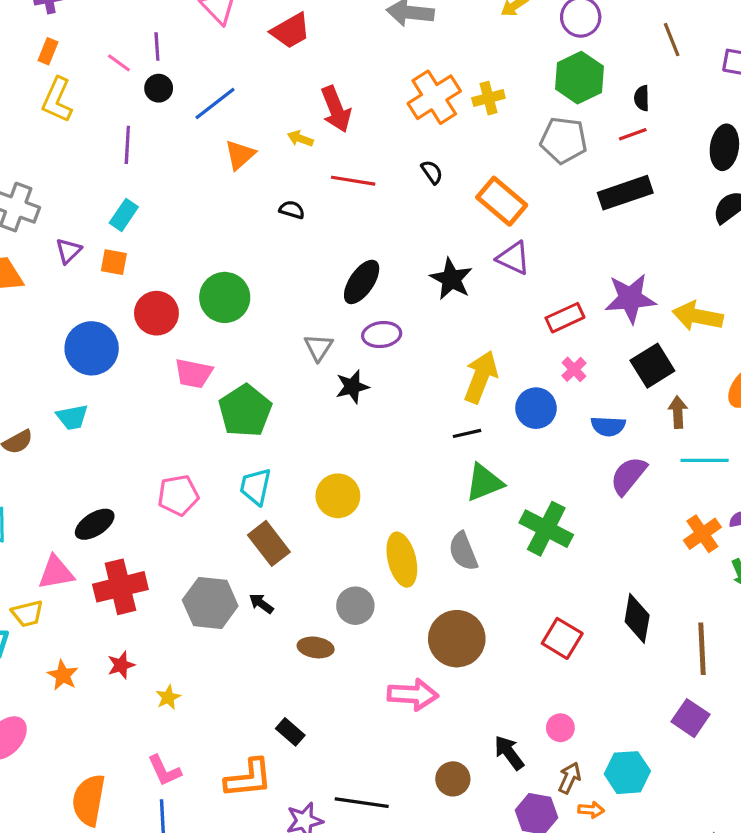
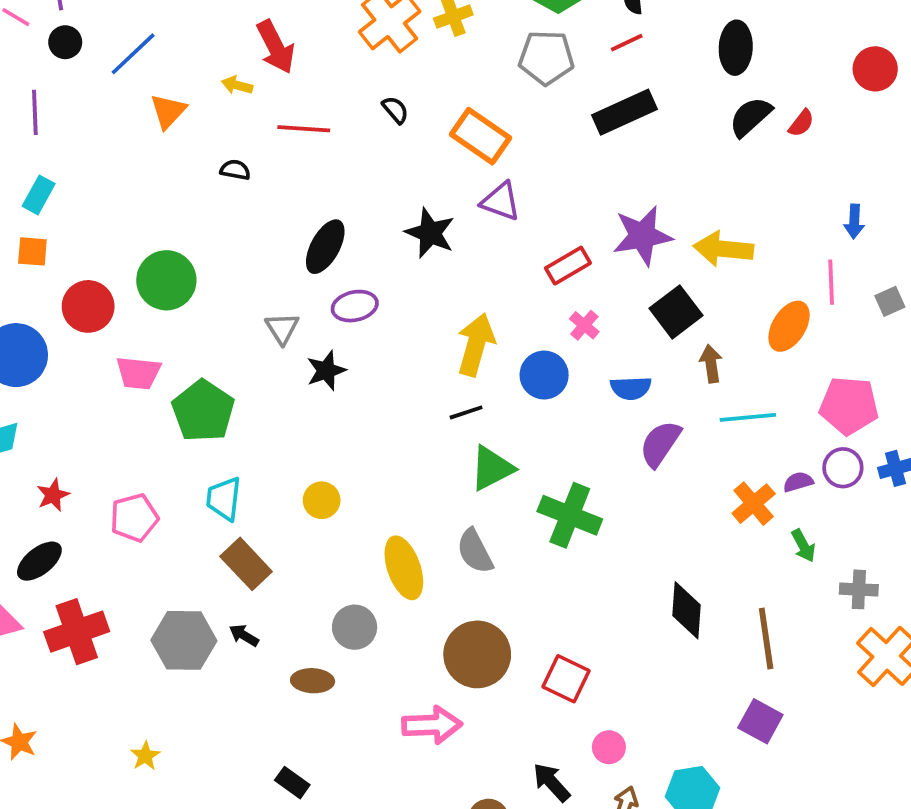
yellow circle: (338, 496) -> (322, 500), size x0.7
red square: (562, 638) -> (566, 679), moved
red star: (121, 665) -> (53, 495), moved

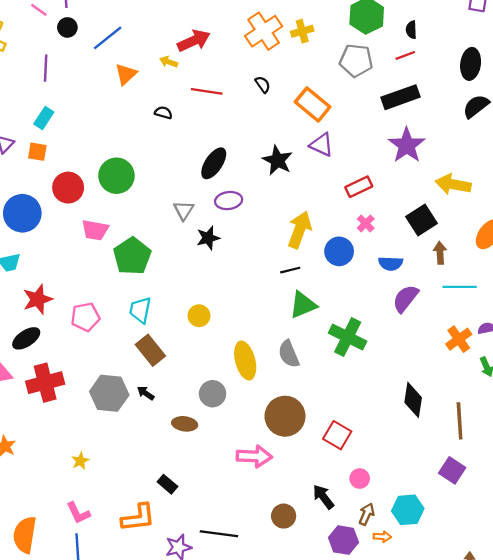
red arrow: (276, 47) -> (194, 41), turned -92
purple star: (642, 236) -> (407, 145), moved, turned -30
red star: (53, 495) -> (38, 299), size x1.5

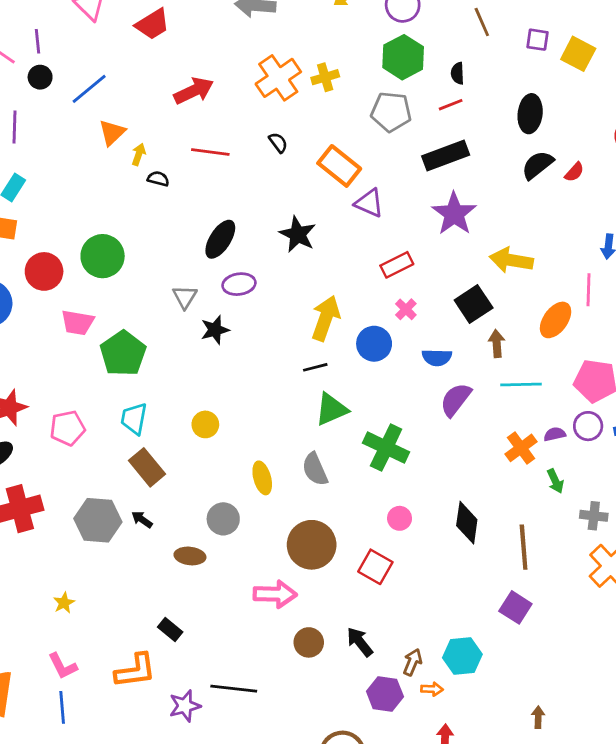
yellow arrow: (169, 62) -> (139, 154), moved, turned 90
purple triangle: (322, 145) -> (369, 203), moved
yellow ellipse: (245, 360) -> (262, 478), size x0.7
pink circle: (360, 479) -> (400, 518), moved
brown circle: (284, 516) -> (309, 642), moved

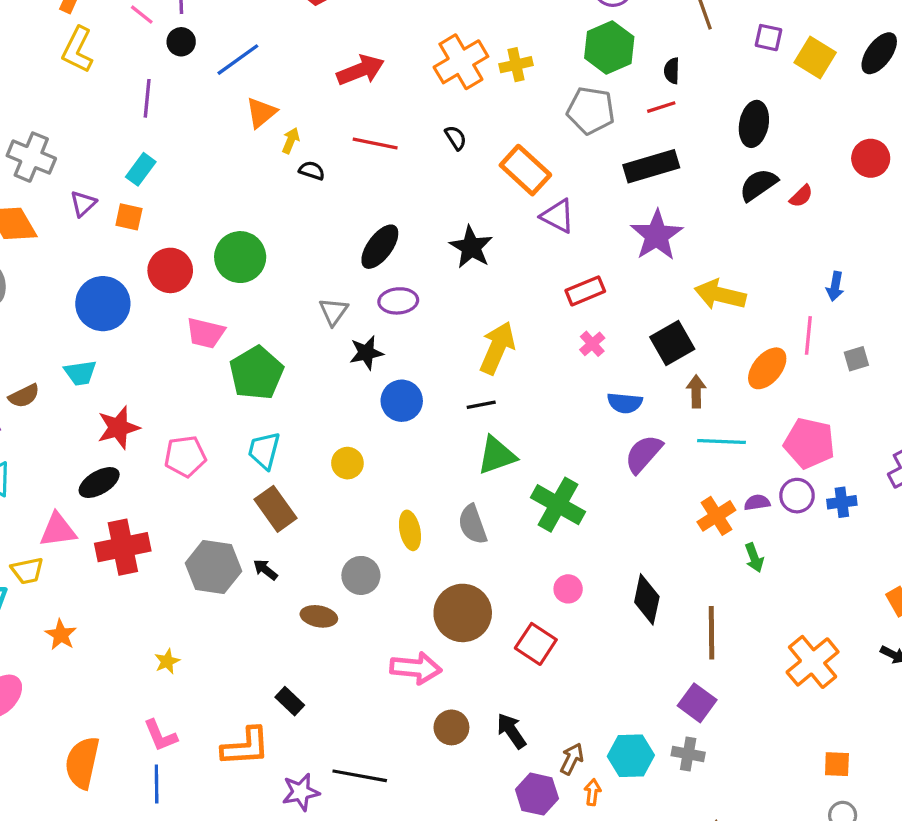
blue circle: (374, 344) -> (402, 401), moved
gray cross: (594, 516) -> (688, 754), moved
orange arrow: (432, 689) -> (593, 792), turned -90

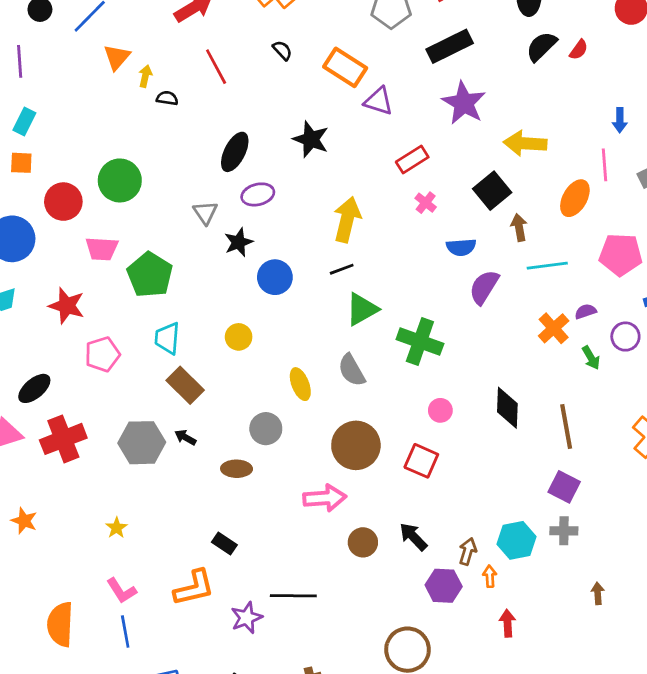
red line: (375, 143) -> (216, 67), turned 60
red star: (118, 428) -> (67, 306), moved, turned -30
purple circle: (797, 496) -> (625, 337), moved

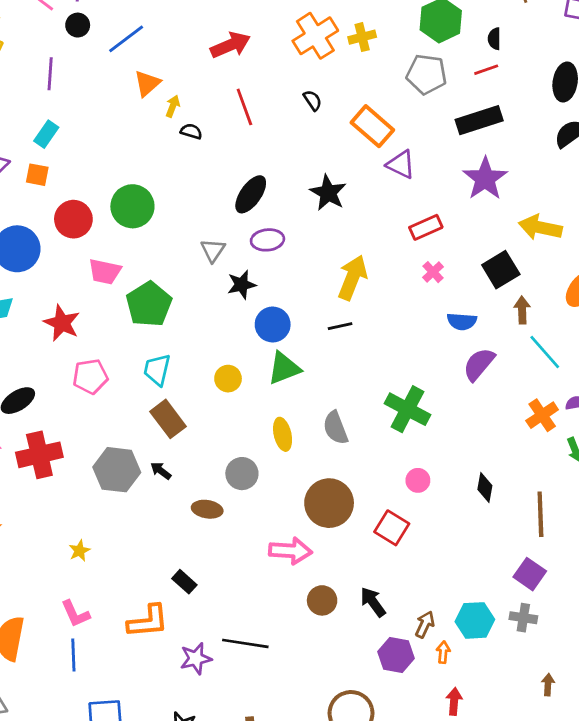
cyan line: (547, 266) -> (545, 352), turned 48
green triangle: (362, 309) -> (284, 368), moved
black diamond: (507, 408) -> (485, 487), size x0.7

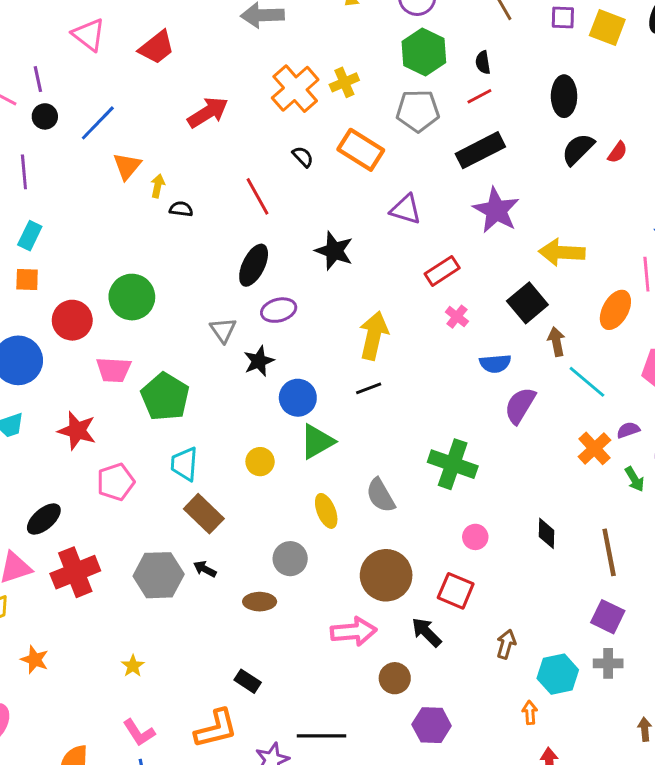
red line: (244, 107) -> (258, 196), moved
orange rectangle: (372, 126) -> (361, 150), moved
black arrow: (373, 602) -> (427, 632), moved
brown arrow: (425, 624) -> (506, 644), moved
purple hexagon: (396, 655) -> (432, 725), moved

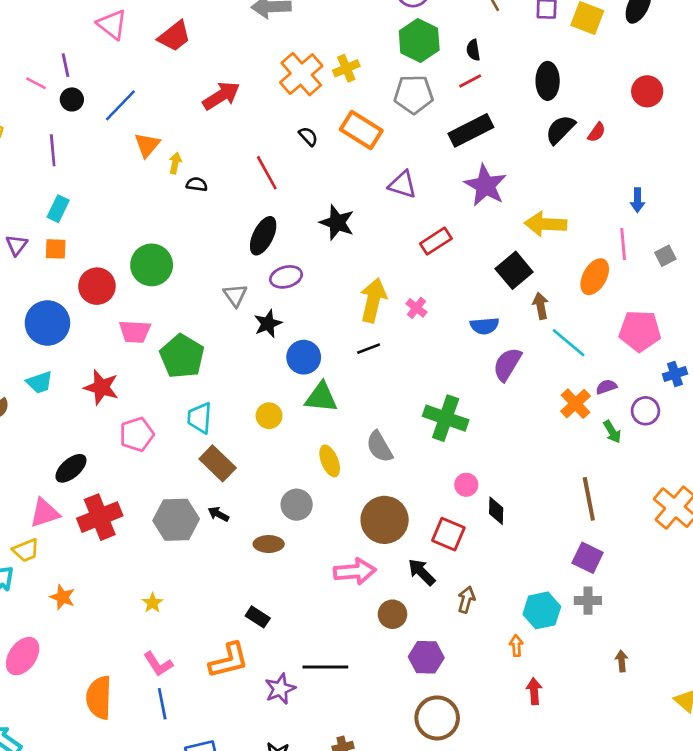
pink cross: (457, 317) -> (416, 308), moved
green triangle: (317, 442) -> (321, 397), turned 36
black diamond: (546, 533) -> (496, 511), moved
brown arrow: (506, 644) -> (466, 600), moved

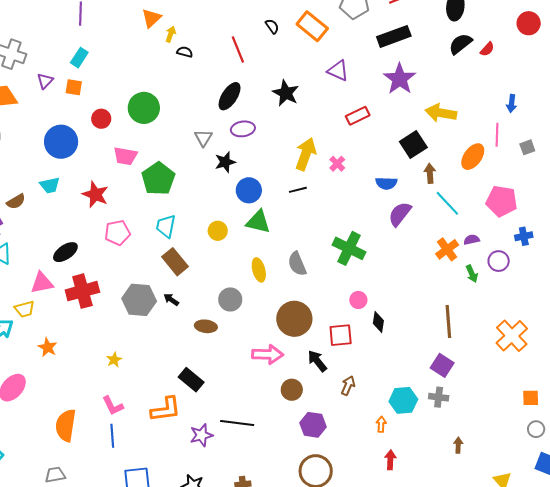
red circle: (97, 286) -> (101, 119), size x0.7
red square: (448, 534) -> (341, 335), turned -35
black rectangle: (258, 617) -> (191, 380), size x1.4

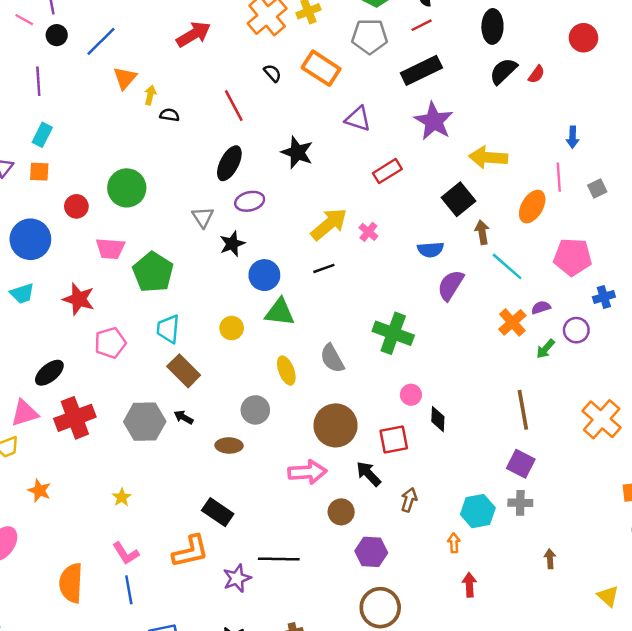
yellow arrow: (306, 154) -> (329, 224), turned 36
green arrow: (472, 274) -> (545, 349), turned 72

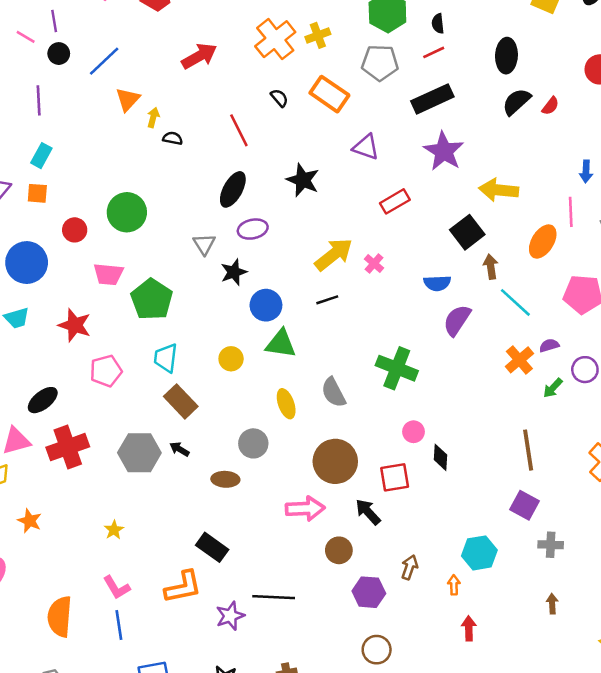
brown arrow: (409, 500) -> (410, 567), moved
gray cross: (520, 503) -> (551, 545), moved
brown circle: (380, 608) -> (377, 650), size x0.7

